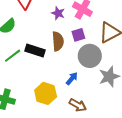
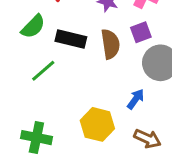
black rectangle: (35, 50) -> (71, 39), moved

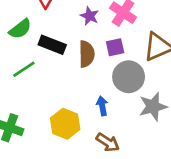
blue arrow: (136, 99) -> (102, 106), turned -54

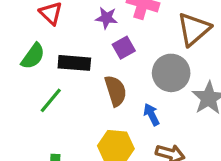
purple square: (115, 47) -> (124, 48), moved
brown semicircle: (87, 54) -> (116, 91), moved

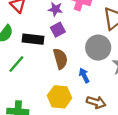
purple square: (124, 48) -> (58, 30), moved

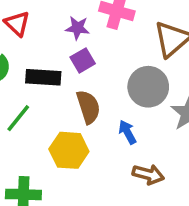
yellow hexagon: (60, 97) -> (69, 150), moved

